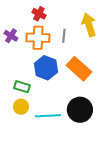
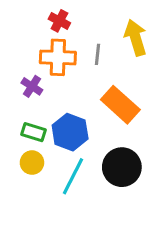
purple cross: (11, 36) -> (32, 86), moved
blue hexagon: (46, 68) -> (70, 132), moved
cyan line: (48, 116) -> (73, 176), turned -60

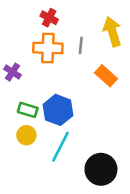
purple cross: (32, 86) -> (13, 72), moved
orange rectangle: (120, 105) -> (106, 76), moved, size x0.7
black circle: (122, 167) -> (101, 169), moved

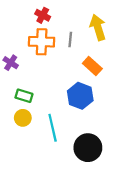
blue hexagon: (58, 110) -> (80, 96), moved
cyan line: (61, 147) -> (53, 128), turned -40

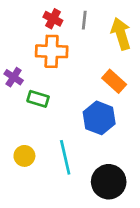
gray line: (70, 40) -> (84, 20), moved
green rectangle: (24, 96) -> (38, 99), moved
yellow circle: (23, 118) -> (24, 156), moved

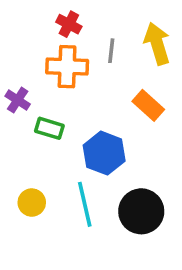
gray line: (84, 20) -> (111, 51), moved
blue hexagon: (99, 118) -> (104, 153), moved
black circle: (109, 182) -> (141, 211), moved

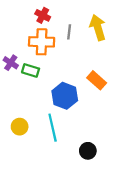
orange rectangle: (148, 105) -> (97, 80), moved
green rectangle: (49, 128) -> (31, 70), moved
black circle: (141, 211) -> (88, 151), moved, size x0.6

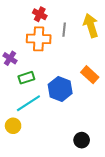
green rectangle: (31, 70) -> (26, 78), moved, turned -35
yellow circle: (20, 127) -> (13, 126), moved
cyan line: (53, 128) -> (28, 103), moved, turned 70

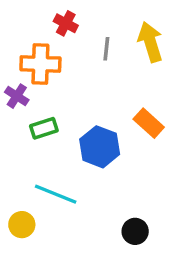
orange cross: (39, 39) -> (40, 64), moved
cyan line: (28, 103) -> (56, 194), moved, turned 55
yellow circle: (13, 126) -> (22, 225), moved

